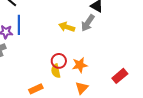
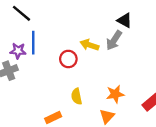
red circle: (59, 61) -> (68, 59), moved
orange star: (80, 65) -> (115, 94), moved

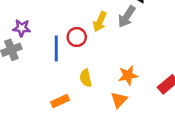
blue line: (33, 43) -> (56, 49), moved
yellow arrow: (89, 45) -> (100, 22), turned -84

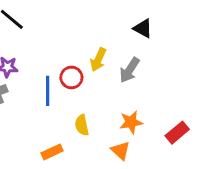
gray arrow: (127, 17) -> (130, 70), moved
orange triangle: (119, 100) -> (121, 150), turned -30

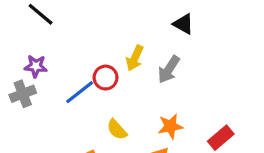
blue line: (48, 91) -> (80, 92), turned 52
yellow semicircle: (82, 125) -> (117, 130), turned -30

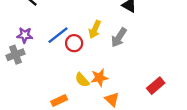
blue line: (80, 92) -> (58, 35), moved
orange star: (170, 126) -> (99, 78), moved

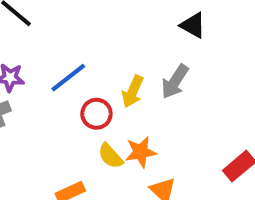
yellow arrow: (95, 29) -> (133, 92), moved
red circle: (74, 43) -> (96, 114), moved

